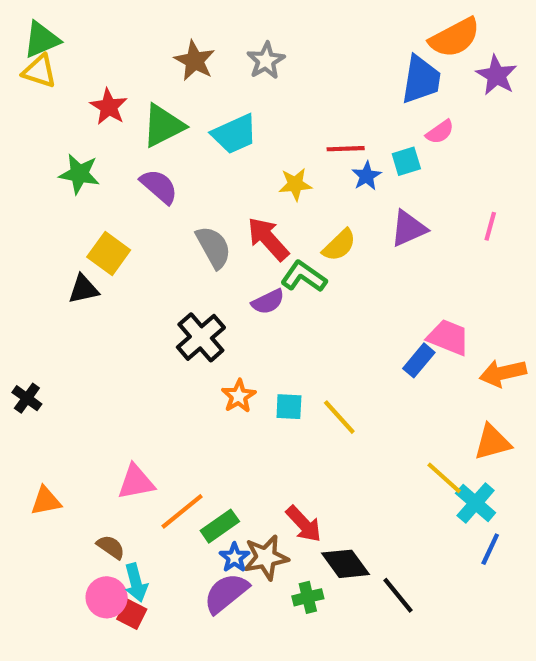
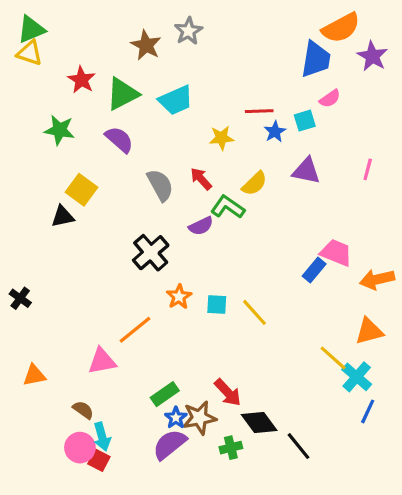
gray star: (266, 61) -> (188, 31), moved
purple triangle: (408, 228) -> (306, 171), turned 36
red arrow: (268, 239) -> (201, 179), size x0.7
orange line: (182, 511) -> (135, 330), moved

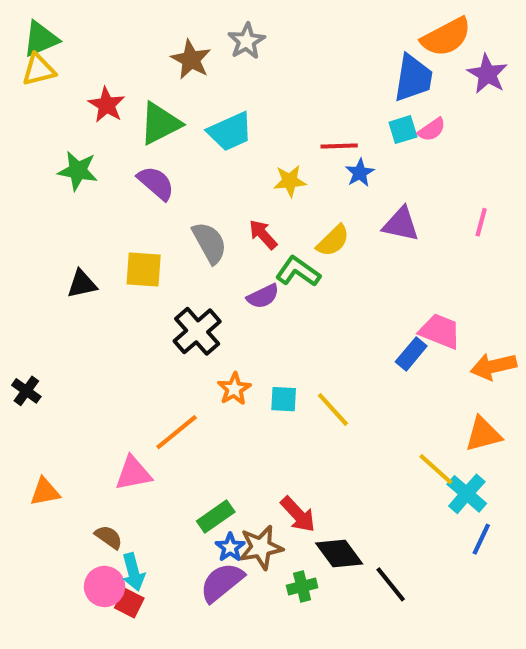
yellow triangle: (30, 53) -> (39, 70), turned -32
cyan square: (305, 121) -> (403, 130), moved
yellow square: (82, 190) -> (144, 270), moved, turned -32

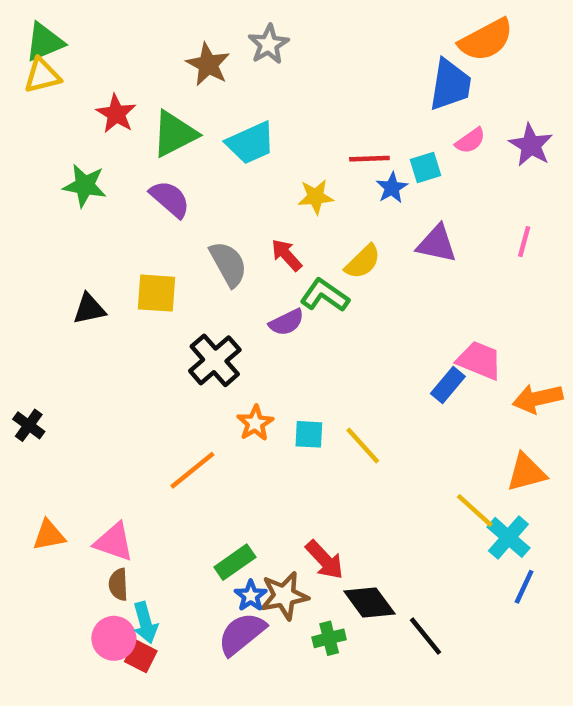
purple star: (487, 74) -> (531, 145), moved
cyan square: (403, 130) -> (425, 168), moved
pink triangle: (133, 473) -> (114, 542), moved, turned 30
brown semicircle: (109, 537) -> (118, 585), turned -128

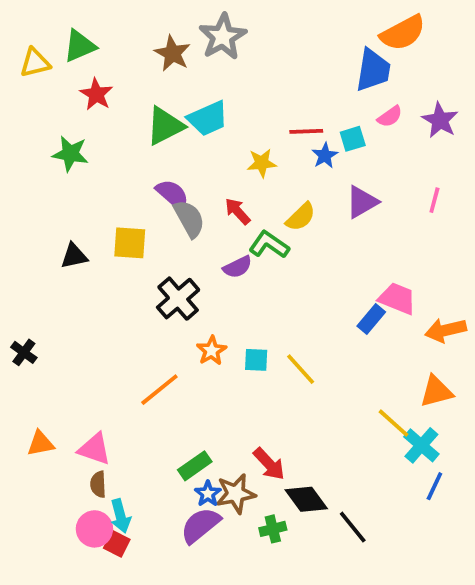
green triangle: (44, 42) -> (80, 46), moved
gray star: (269, 44) -> (223, 37), size x1.4
green triangle: (174, 134) -> (165, 126), moved
purple semicircle: (170, 199) -> (172, 195), moved
purple triangle: (437, 244) -> (362, 202), turned -42

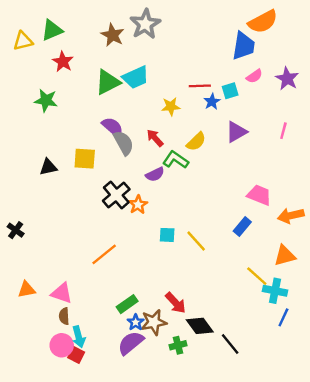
blue rectangle: (371, 319) -> (242, 226), moved
orange star: (211, 351) -> (138, 205), moved
cyan cross: (421, 445) -> (275, 291), turned -30

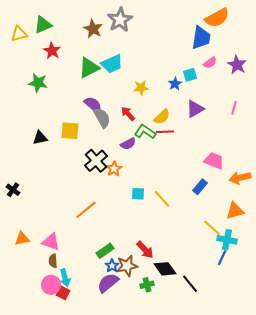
red line: (200, 86) -> (165, 132), moved
blue line: (283, 317) -> (222, 258), moved

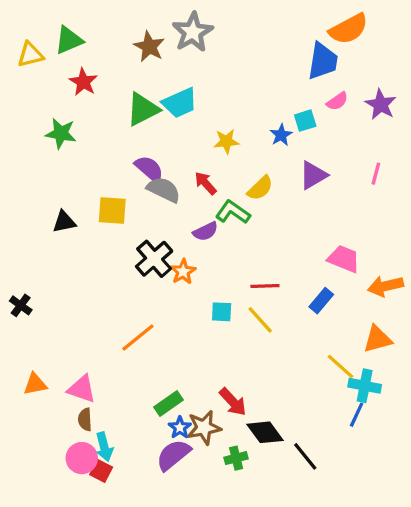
gray semicircle: (102, 118) -> (164, 190), turned -35
red line: (165, 132) -> (265, 286), moved

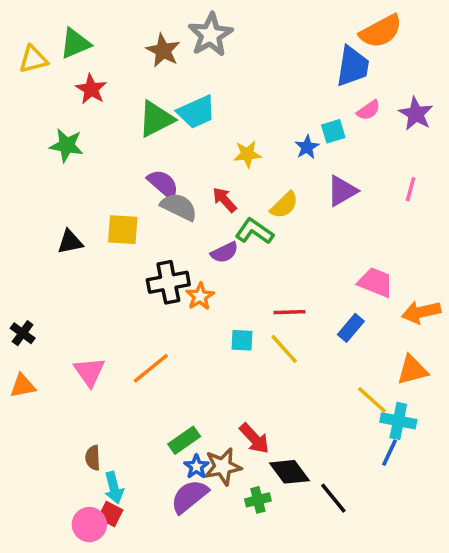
black cross: (154, 259) -> (168, 282), turned 30
orange triangle: (35, 384) -> (23, 386), moved
pink triangle: (82, 389) -> (89, 372), moved, turned 36
pink circle: (82, 458) -> (89, 525), moved

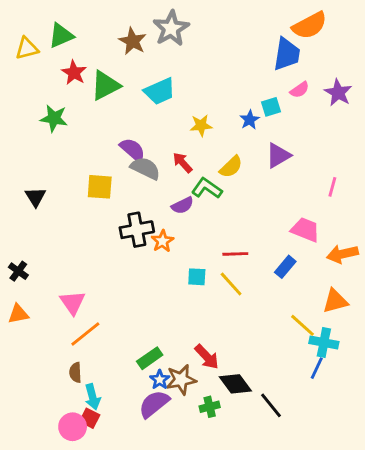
green triangle: (156, 119) -> (105, 85), moved
pink line: (411, 189) -> (332, 187), moved
black triangle: (70, 242) -> (35, 197), moved, turned -50
orange line: (151, 368) -> (85, 334), moved

